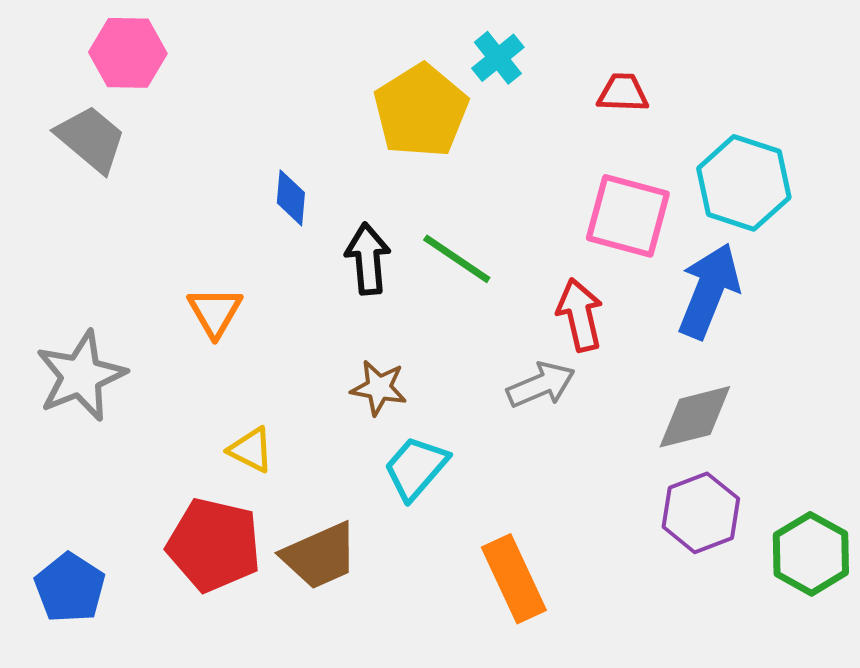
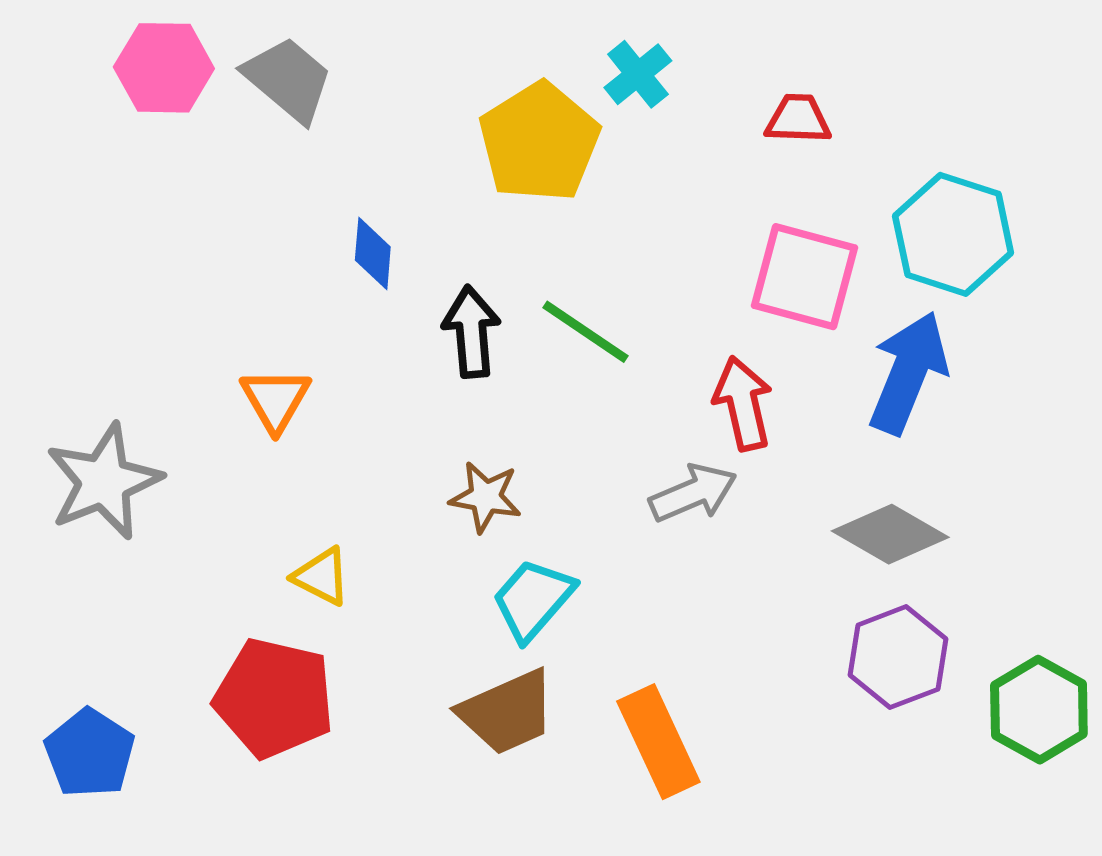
gray trapezoid: (91, 139) -> (288, 79), moved
gray diamond: (695, 417) -> (890, 534), turned 44
brown trapezoid: (320, 556) -> (507, 712), moved

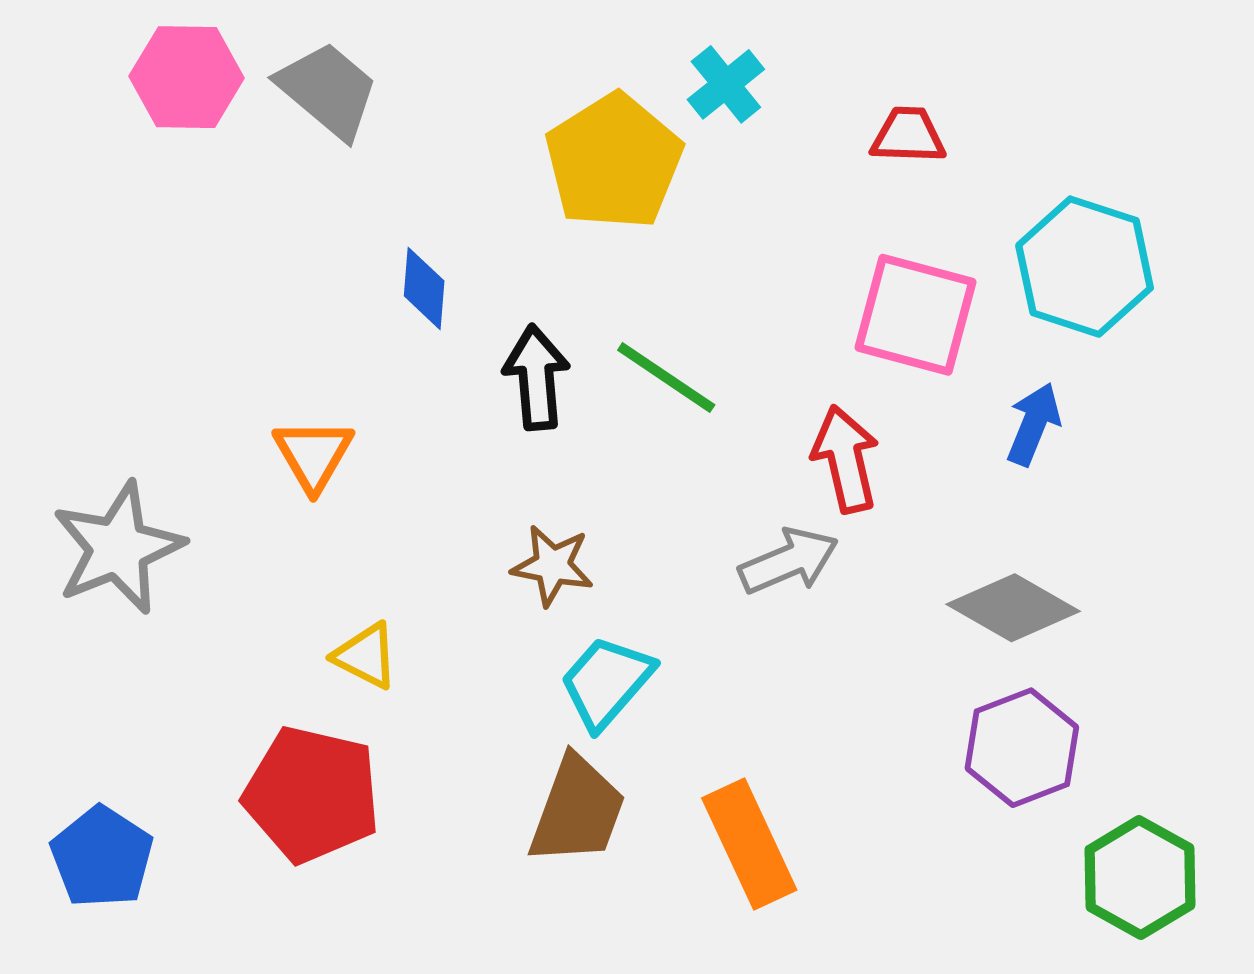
blue arrow: (908, 373) -> (1034, 424), size x0.6
green hexagon: (1039, 710) -> (1140, 877), moved
brown trapezoid: (507, 712) -> (577, 810), turned -46

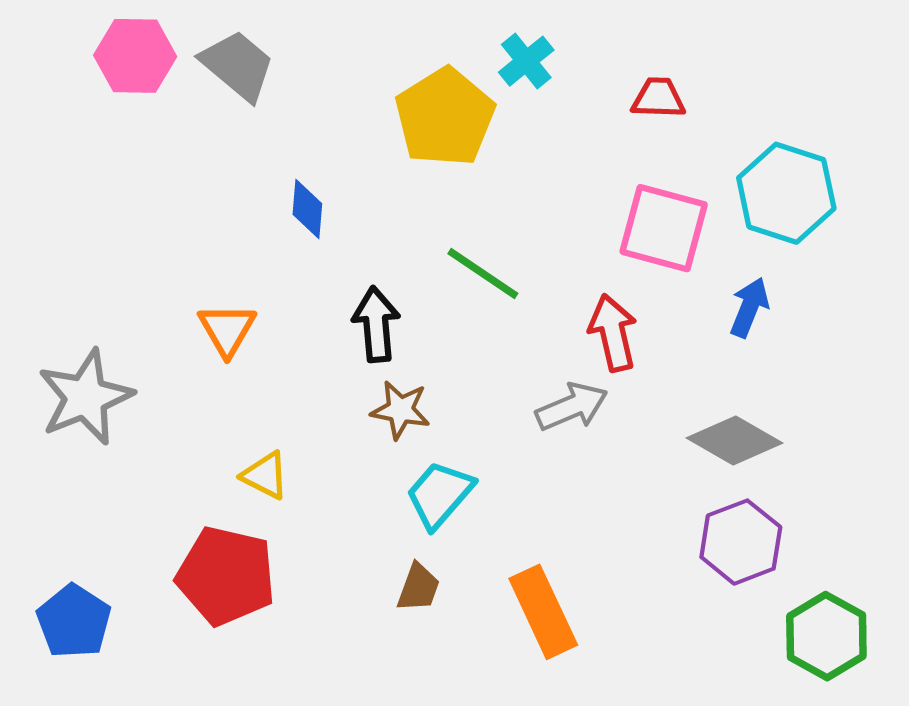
black arrow: (536, 377) -> (376, 324), moved
brown trapezoid: (577, 810) -> (418, 587), size x0.6

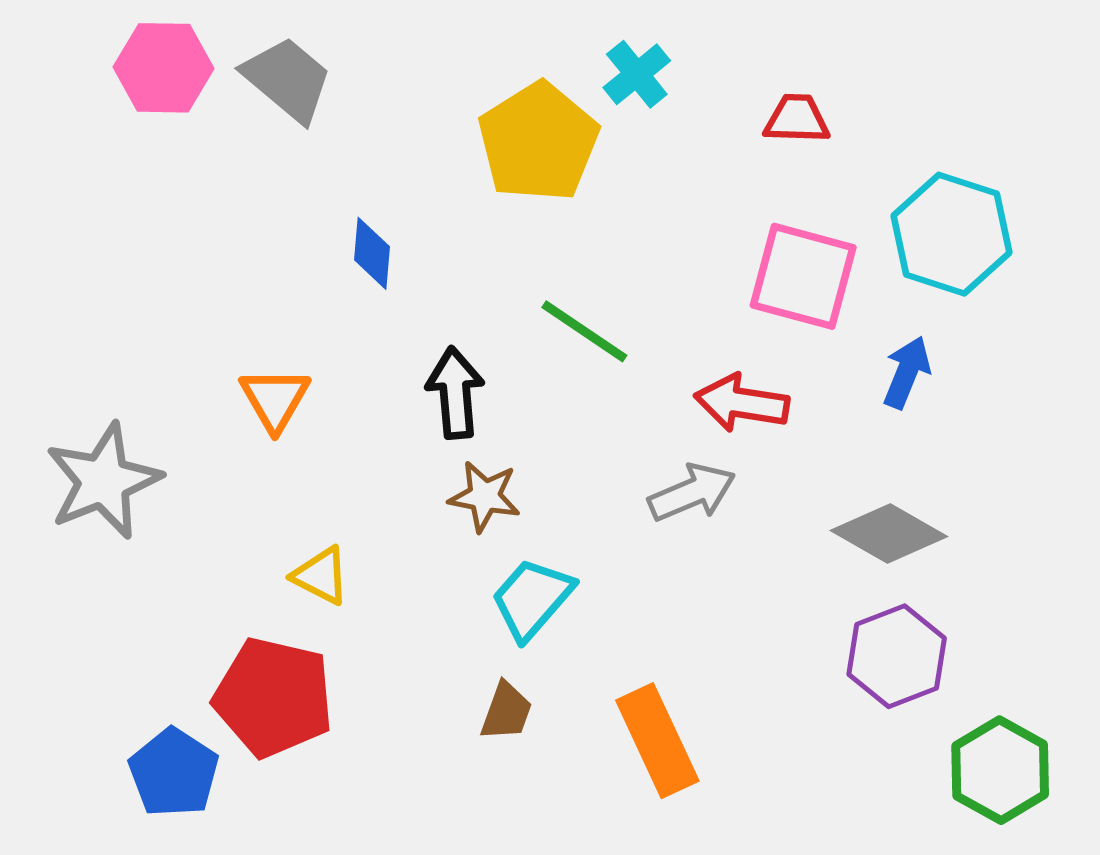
red arrow: (613, 333) -> (742, 403), turned -68
blue pentagon: (74, 621) -> (174, 773), moved

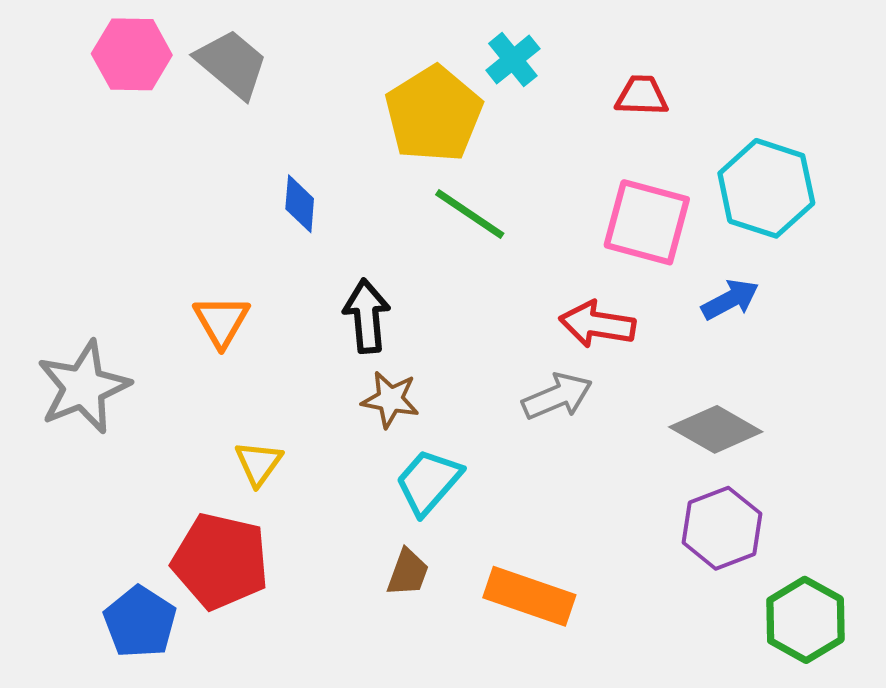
green line: (584, 331) -> (470, 214), moved
blue arrow: (907, 372) -> (730, 300), turned 40
yellow triangle: (321, 576) -> (258, 463), turned 39
orange rectangle: (657, 741) -> (529, 596), turned -46

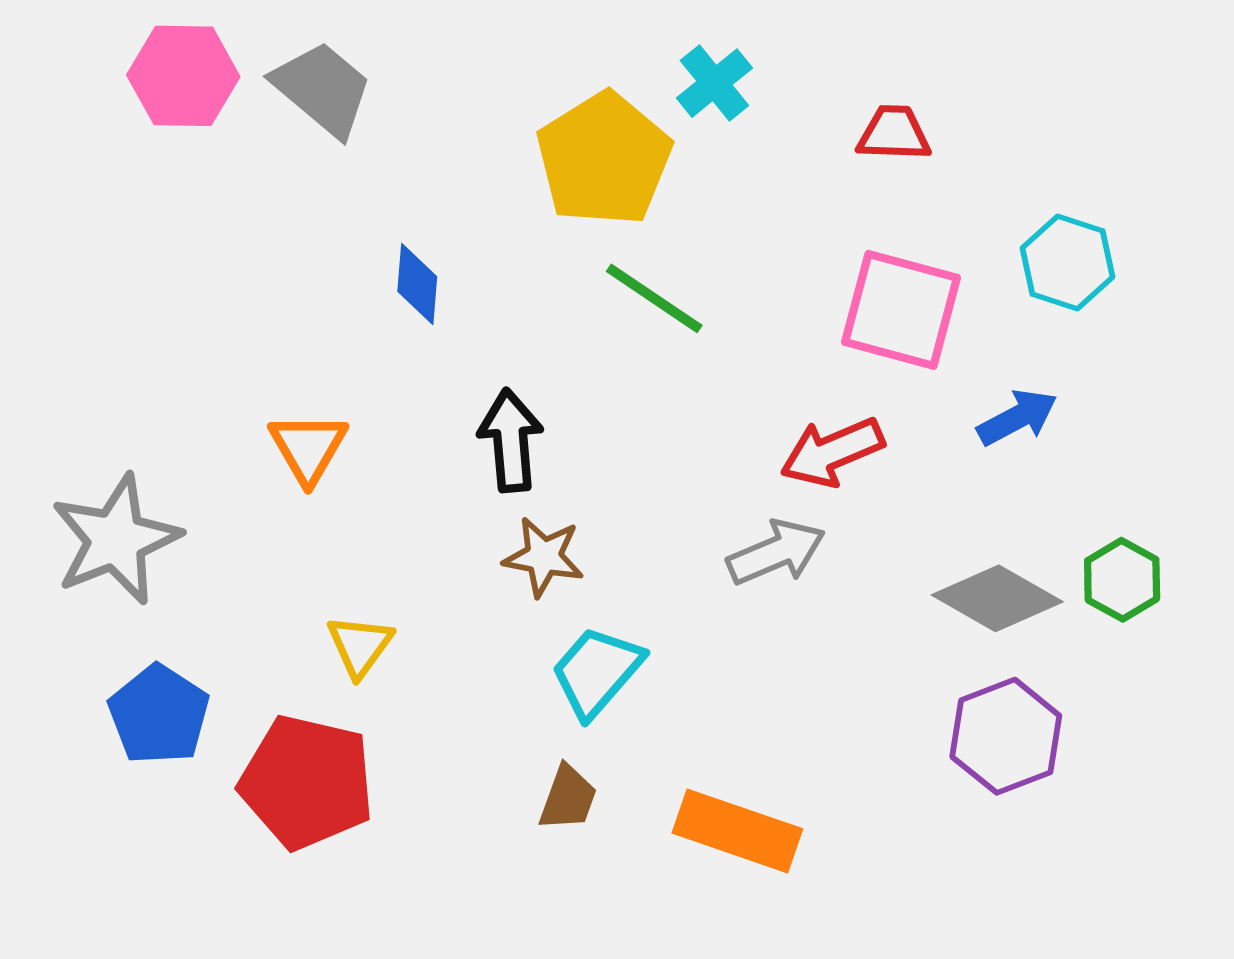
cyan hexagon: (766, 188) -> (1068, 263), size x0.7
red arrow: (597, 324) -> (832, 452), turned -32
green hexagon: (805, 620) -> (1122, 580), moved, size x0.7
blue pentagon: (140, 622) -> (159, 715), moved

